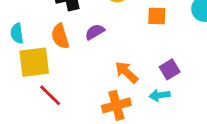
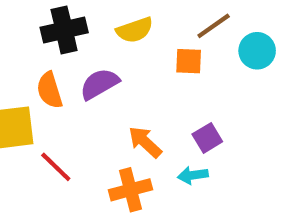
purple semicircle: (95, 32) -> (99, 84), size x1.4
red line: (50, 95) -> (56, 167), moved

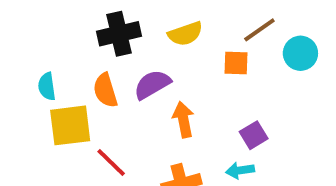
orange arrow: (145, 142) -> (183, 120), moved, turned 36

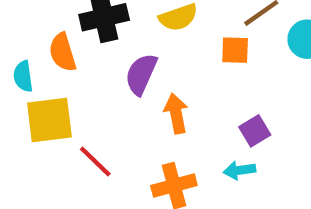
purple semicircle: (152, 84) -> (141, 74), turned -36
orange semicircle: (105, 90) -> (63, 52), moved

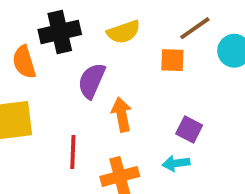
purple square: (255, 131) -> (189, 130), turned -32
red line: (95, 162) -> (73, 152), moved, turned 48

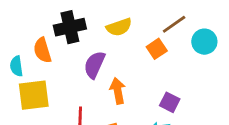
orange square: (172, 60) -> (157, 49), turned -36

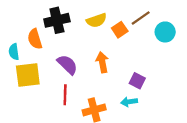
orange square: (157, 49) -> (120, 30), moved
purple semicircle: (94, 65) -> (67, 65), moved, turned 110
orange arrow: (118, 91) -> (102, 62), moved

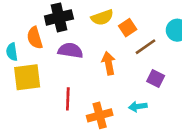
brown line: (141, 18) -> (145, 47), moved
purple semicircle: (67, 65) -> (70, 51), moved, turned -35
purple square: (137, 81) -> (156, 79), moved

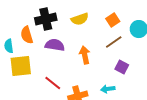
orange square: (128, 28) -> (113, 20), moved
red line: (68, 99) -> (53, 83), turned -54

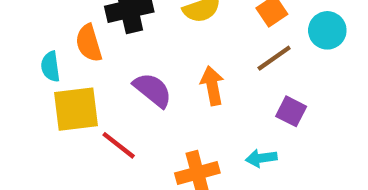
purple semicircle: (55, 45) -> (153, 90), moved, turned 30
red line: (53, 83) -> (119, 145), moved

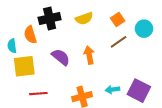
purple square: (291, 111) -> (139, 91), moved, size x1.6
red line: (119, 145) -> (38, 94), moved, turned -42

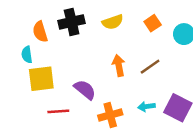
orange semicircle: (30, 35) -> (40, 32), moved
brown line: (119, 42) -> (150, 67), moved
purple semicircle: (61, 57) -> (85, 90), moved

